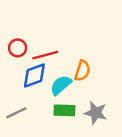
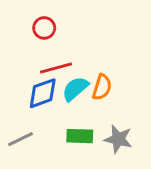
red circle: (18, 48) -> (44, 28), moved
cyan semicircle: (61, 85) -> (75, 89), moved

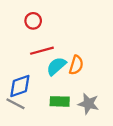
blue diamond: (43, 93) -> (20, 86), moved
gray line: (20, 139) -> (15, 104), turned 54

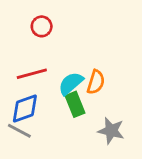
red line: (42, 51) -> (32, 74), moved
green rectangle: (60, 101) -> (75, 104), moved, turned 66

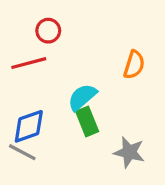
red line: (32, 74) -> (29, 63), moved
orange semicircle: (96, 82) -> (134, 65), moved

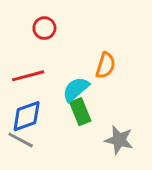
red line: (29, 63) -> (28, 76), moved
orange semicircle: (134, 65) -> (106, 65), moved

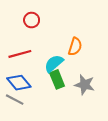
blue diamond: (27, 116) -> (19, 83), turned 70
gray star: (119, 140) -> (85, 85), moved

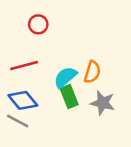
orange semicircle: (75, 47) -> (92, 72), moved

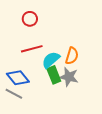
red line: (24, 66) -> (32, 49), moved
gray star: (103, 103) -> (69, 77), moved

